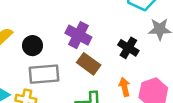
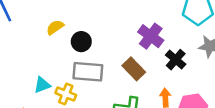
purple cross: (78, 35) -> (151, 36), moved

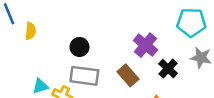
yellow semicircle: (55, 27) -> (30, 31), moved, turned 126

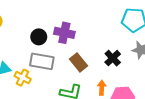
purple cross: (146, 45) -> (64, 33), moved, turned -30

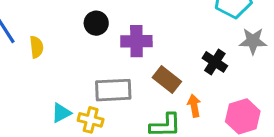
black circle: (39, 37) -> (96, 23), moved
orange arrow: (102, 88) -> (194, 106), moved

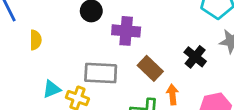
yellow semicircle: (36, 47) -> (36, 40), moved

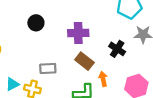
purple cross: (126, 31) -> (78, 33), moved
gray rectangle: (101, 73) -> (48, 68), size x0.7

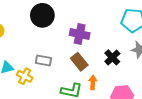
black circle: (36, 23) -> (42, 15), size x1.5

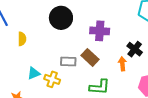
brown rectangle: (79, 62) -> (90, 57), moved
orange arrow: (93, 82) -> (122, 64), moved

